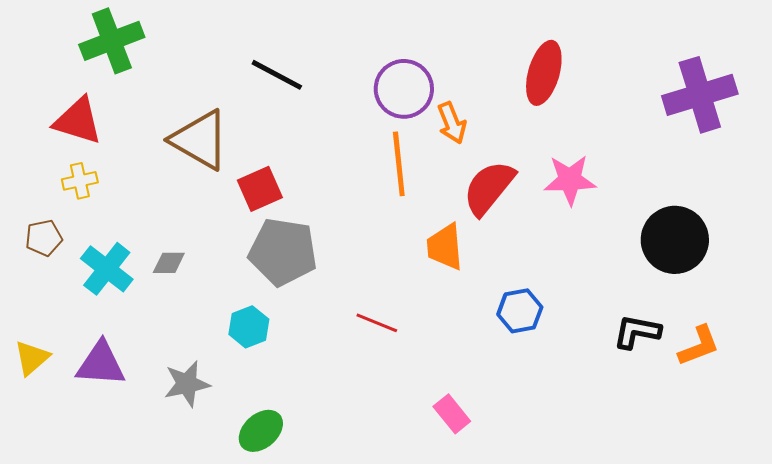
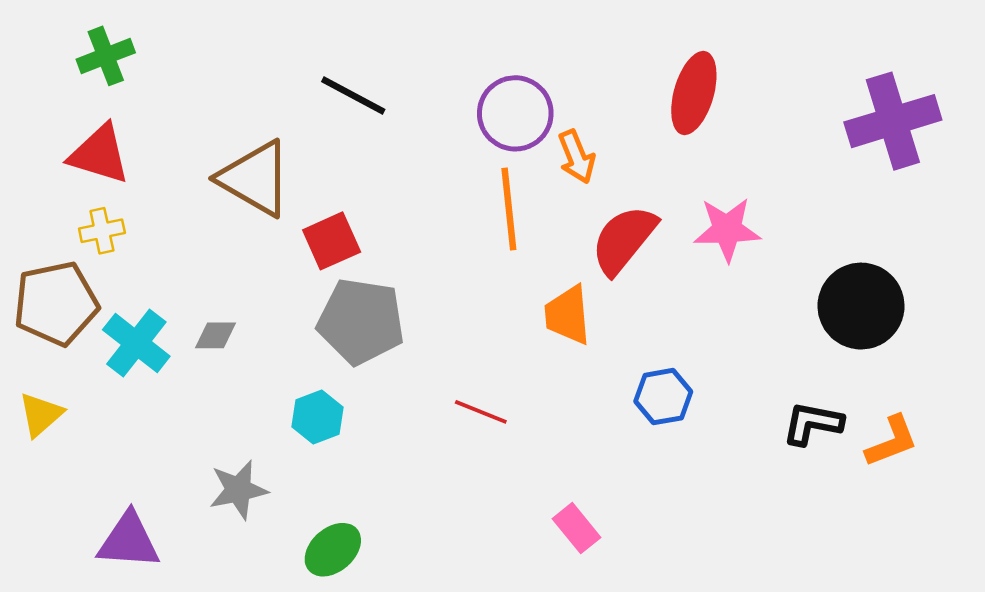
green cross: (112, 41) -> (106, 56), moved, size x0.7
brown pentagon: (44, 238) -> (56, 303), size x1.8
yellow triangle: (32, 358) -> (41, 414), moved
purple triangle: (101, 364) -> (129, 541), moved

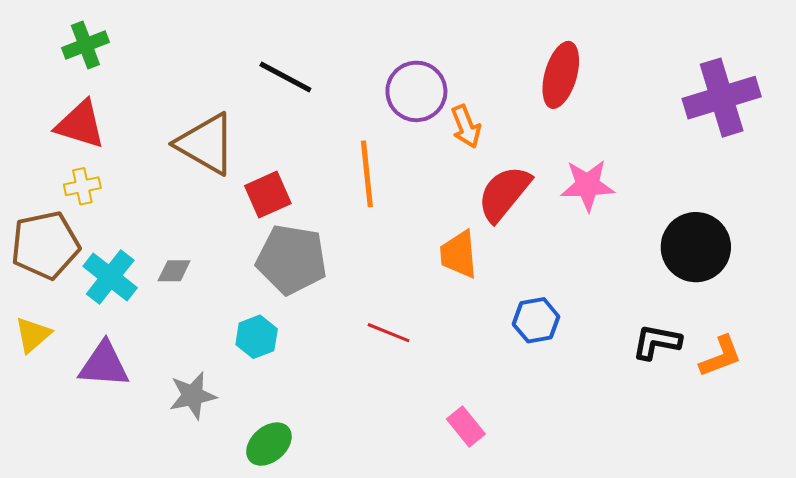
orange line: (509, 209) -> (367, 174), moved
purple triangle: (129, 541) -> (104, 365), moved

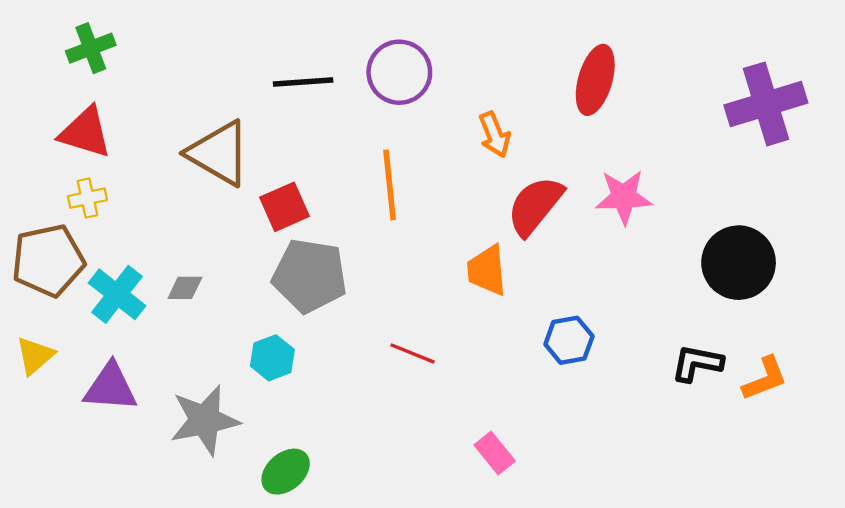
black line: (285, 77) -> (303, 82), turned -32
purple circle: (416, 91) -> (399, 72), moved
gray star: (193, 396) -> (205, 420), size x1.4

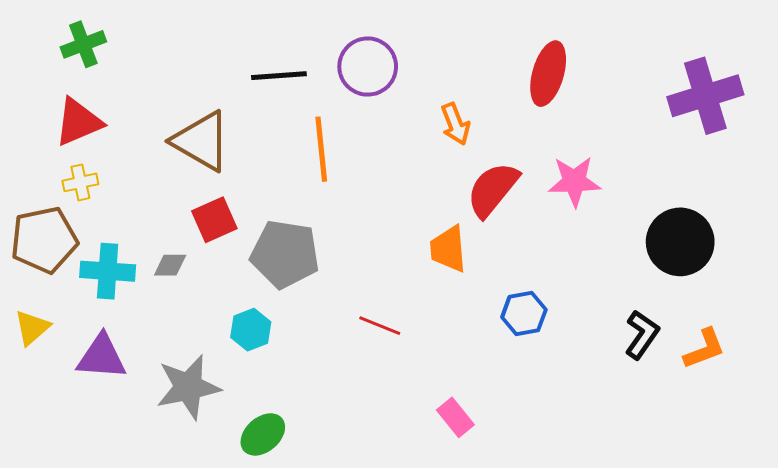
red triangle: (85, 132) -> (78, 122), turned -40
orange line: (390, 185) -> (321, 149), moved
red square: (284, 207) -> (214, 220), moved
cyan cross: (117, 294) -> (108, 271), turned -34
black L-shape: (697, 363) -> (642, 335), turned 114

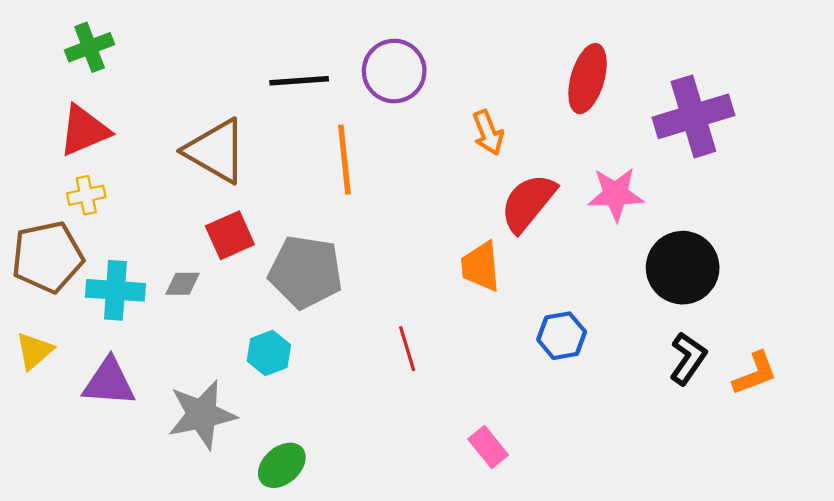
purple cross: (705, 96) -> (693, 116), moved
black circle: (680, 242) -> (683, 268), moved
red line: (380, 326) -> (407, 349), turned 51

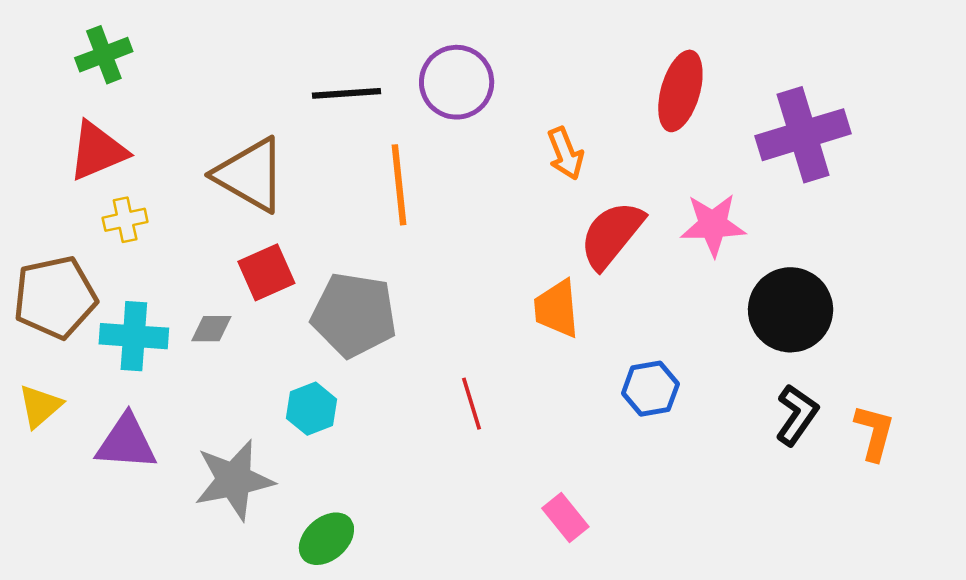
yellow cross: (86, 195) -> (125, 220), moved
orange L-shape: (755, 374) -> (874, 432), turned -54

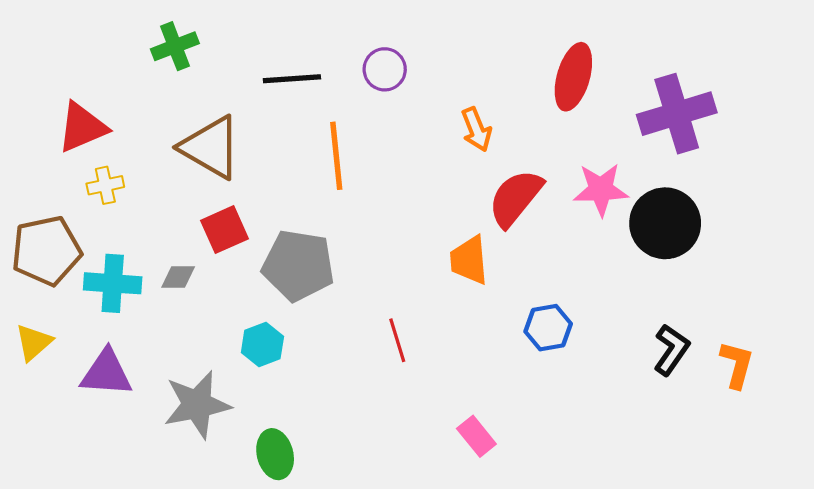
green cross: (104, 55) -> (175, 46), moved
purple circle: (457, 82) -> (385, 69), size x0.7
black circle: (791, 310) -> (665, 223), moved
green ellipse: (326, 539) -> (275, 454), turned -63

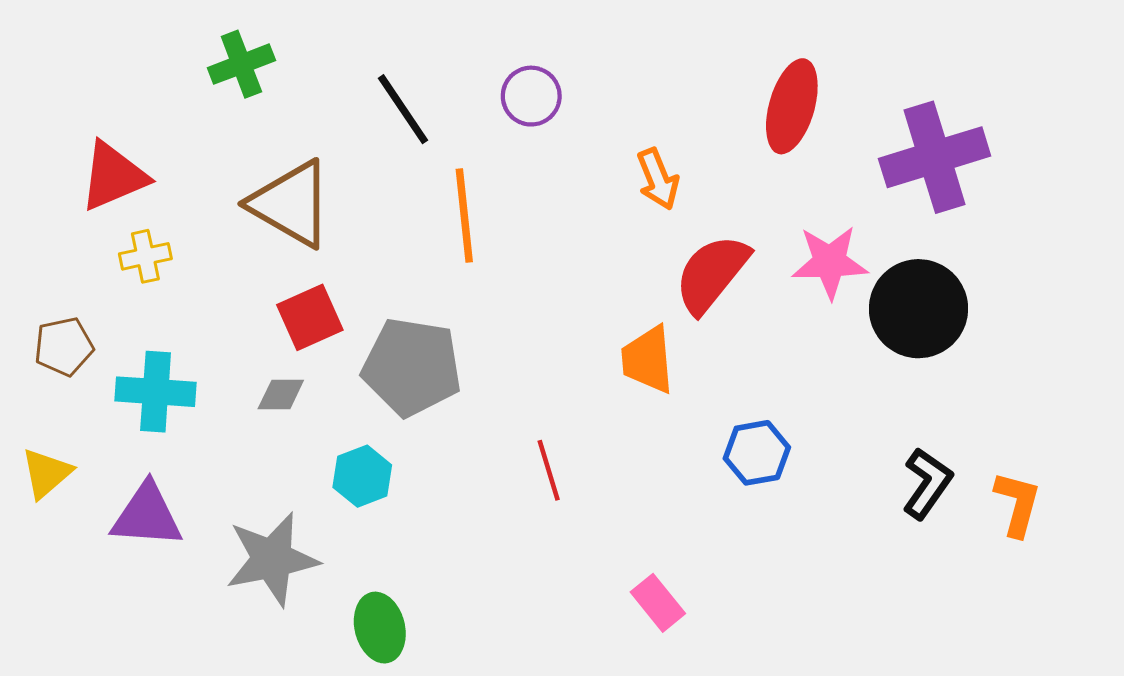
black line: (292, 79) -> (403, 109), turned 60
brown pentagon: (46, 251) -> (64, 347), size x0.6
gray diamond: (178, 277) -> (281, 395), moved

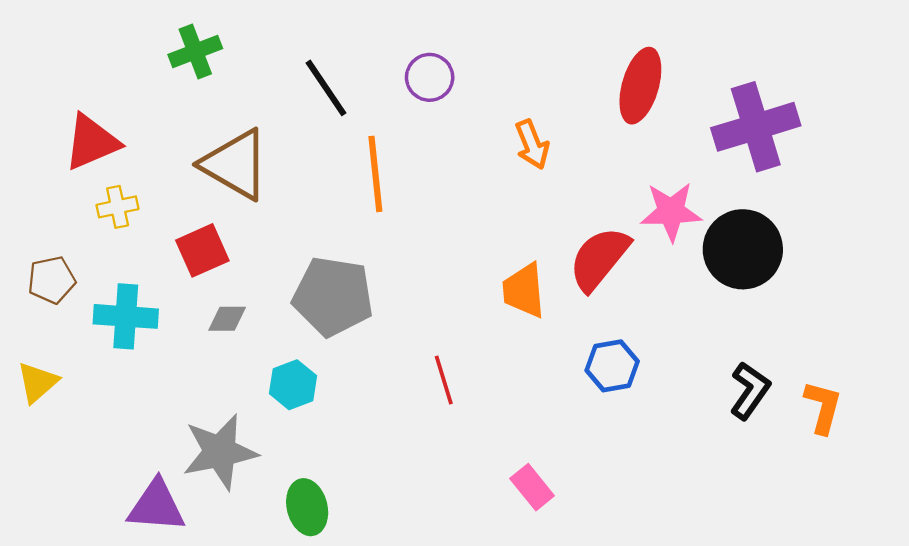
red semicircle: (712, 274) -> (599, 259), moved
red square: (310, 317) -> (202, 250), moved
purple triangle: (147, 515) -> (156, 506), moved

